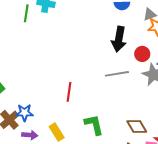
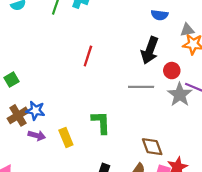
red line: (69, 92) -> (88, 56), moved
green L-shape: (94, 125) -> (101, 122), moved

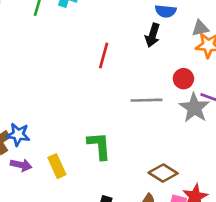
black arrow: (150, 50) -> (153, 35), moved, size x0.7
red line: (88, 56) -> (104, 55), moved
brown diamond: (152, 147) -> (163, 173), turned -35

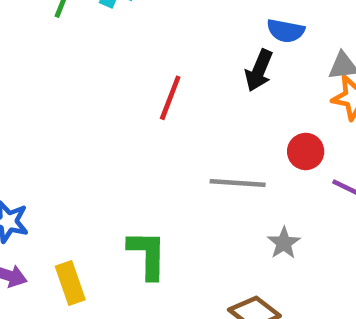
gray star: (194, 108) -> (284, 243), moved, size x0.6

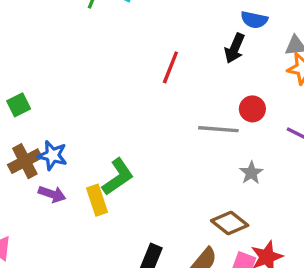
red circle: (306, 151) -> (252, 109), moved
green L-shape: (147, 255) -> (118, 177), moved, turned 54

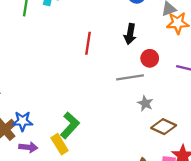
black arrow: (235, 48) -> (130, 34), moved
gray star: (251, 173) -> (145, 103), moved
brown diamond: (230, 223) -> (164, 127), moved

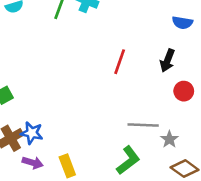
gray line: (130, 77) -> (143, 125), moved
green L-shape: (70, 125) -> (128, 160), moved

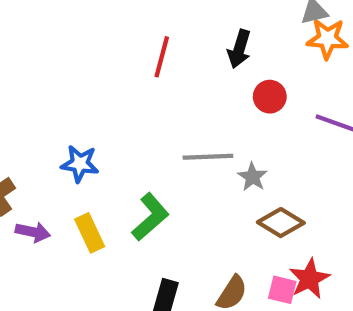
blue star: (32, 133) -> (80, 164), moved
green L-shape: (128, 160) -> (150, 217), moved

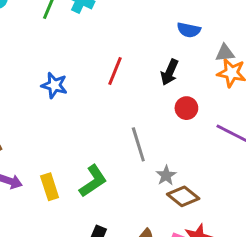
gray line: (208, 157) -> (138, 144), turned 68
blue star: (80, 164) -> (54, 85), moved
gray star: (253, 177) -> (166, 175), moved

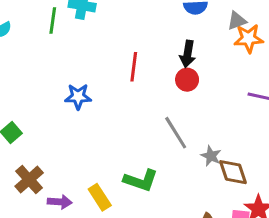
red circle: (186, 108) -> (187, 80), moved
green L-shape: (93, 181) -> (141, 180), turned 68
brown diamond: (183, 196) -> (233, 172), turned 48

